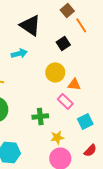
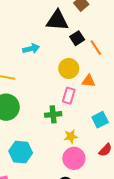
black triangle: (30, 25) -> (57, 20), moved, turned -30
orange line: (81, 25) -> (96, 48), moved
pink rectangle: (65, 101) -> (69, 96), moved, turned 63

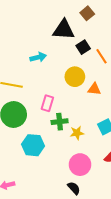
pink rectangle: (69, 96) -> (47, 103), moved
yellow star: (71, 136) -> (77, 133), moved
cyan hexagon: (21, 152) -> (33, 145), moved

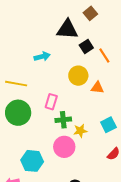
cyan hexagon: (33, 145) -> (32, 161), moved
pink circle: (80, 165) -> (64, 147), moved

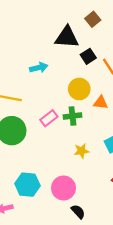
pink rectangle: (51, 102) -> (49, 118), turned 35
green cross: (63, 120) -> (72, 116), moved
pink circle: (64, 147) -> (63, 188), moved

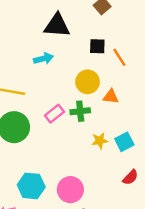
black triangle: (67, 37) -> (57, 25), moved
black square: (88, 56) -> (97, 46), turned 35
yellow star: (81, 151) -> (100, 141), moved

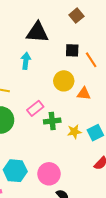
cyan arrow: (43, 59) -> (26, 61), turned -70
green cross: (80, 111) -> (52, 121), moved

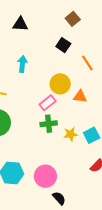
black triangle: (37, 32) -> (20, 24), moved, size x0.7
black square: (72, 50) -> (63, 45), moved, turned 32
pink rectangle: (35, 108) -> (48, 103), moved

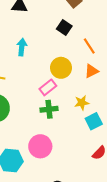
orange triangle: (80, 96) -> (92, 71), moved, turned -32
yellow star: (71, 134) -> (82, 103), moved
pink circle: (45, 176) -> (40, 146), moved

